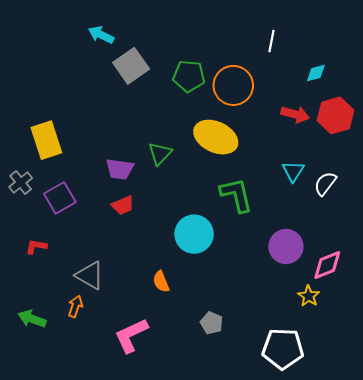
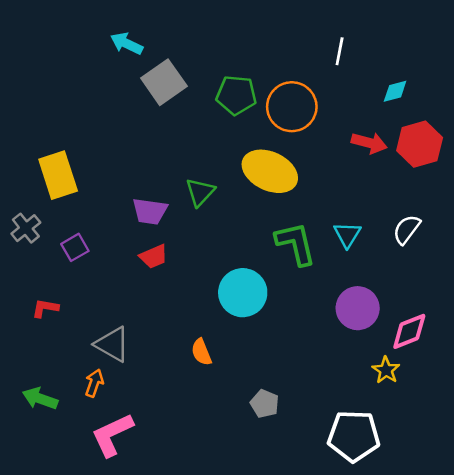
cyan triangle: (293, 171) -> (347, 235), moved
purple square: (60, 198) -> (75, 247), size x0.7
pink L-shape: (131, 335) -> (112, 435), moved

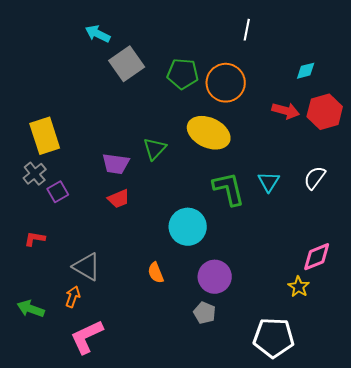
white line: (340, 51) -> (247, 30), moved
gray cross: (26, 228) -> (35, 174), moved
purple circle: (358, 308) -> (215, 277), moved

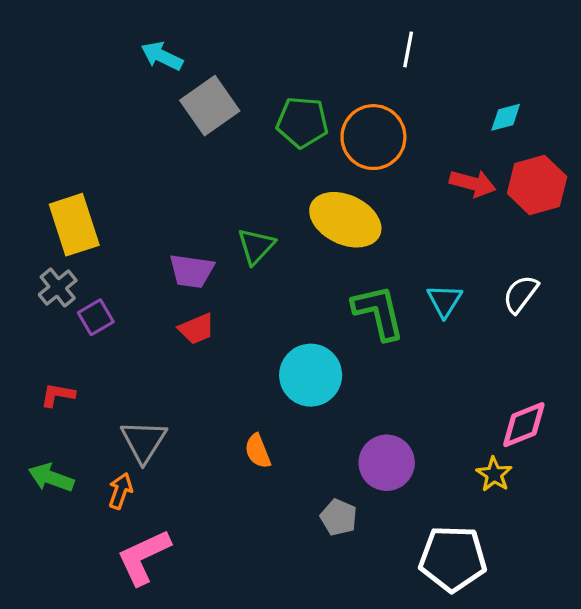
gray triangle: (87, 267) -> (144, 441), turned 32
purple circle: (215, 277) -> (387, 463), moved
green arrow: (31, 309) -> (51, 478), moved

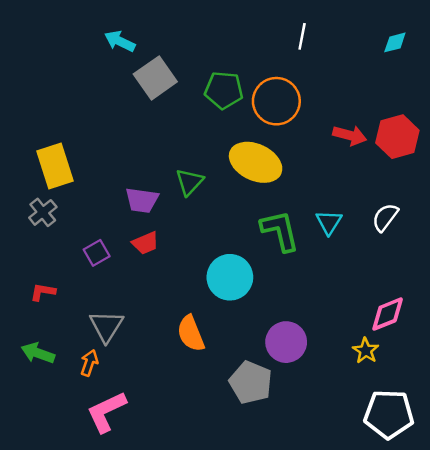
cyan diamond: (506, 117) -> (395, 42), moved
purple square: (96, 317) -> (97, 253), moved
orange semicircle: (258, 451) -> (191, 333), size x1.4
gray pentagon: (339, 517) -> (251, 382), size x1.6
white pentagon: (453, 559) -> (389, 414), moved

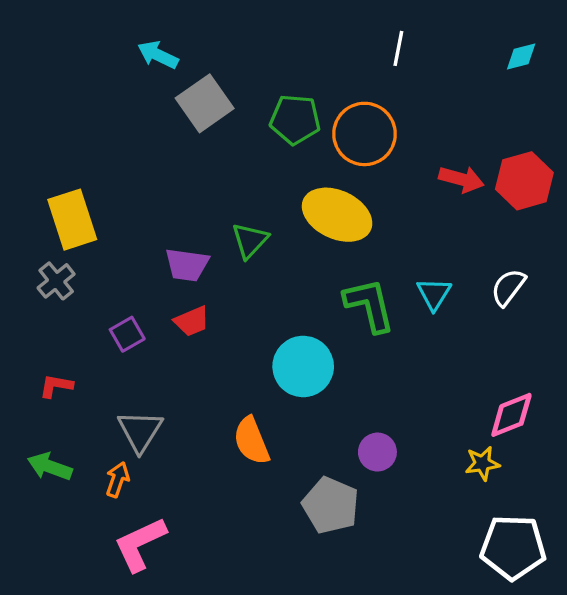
purple circle: (286, 342) -> (377, 452), size x0.7
yellow star: (366, 351) -> (482, 463), turned 30

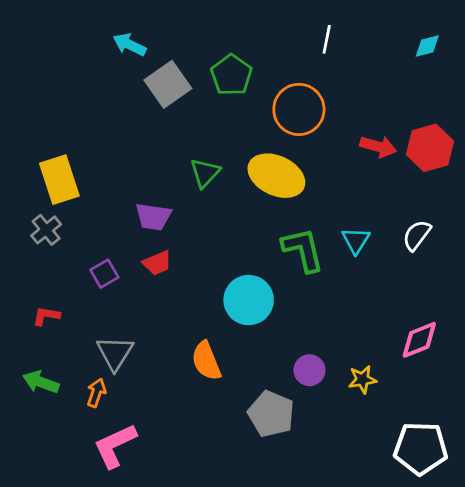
green pentagon: (295, 119) -> (231, 75), moved, turned 30
green triangle: (250, 241) -> (205, 173), moved
yellow star: (482, 463) -> (362, 379), moved

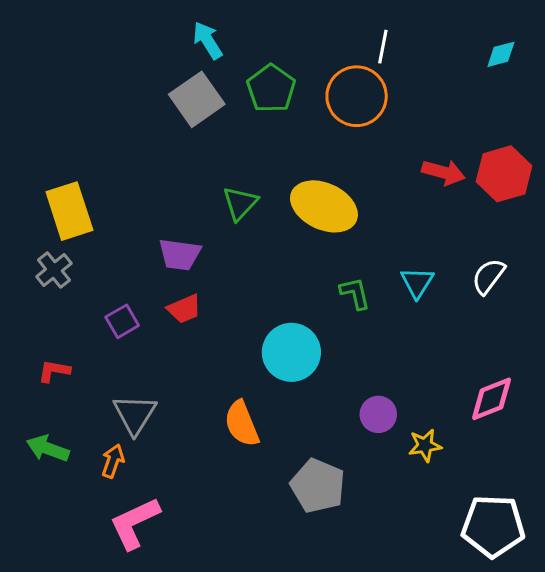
cyan arrow: (129, 45) -> (208, 40), moved, turned 32
orange circle: (299, 109) -> (357, 96), moved
green L-shape: (303, 250) -> (355, 293), size x0.6
purple circle: (309, 370) -> (378, 414), moved

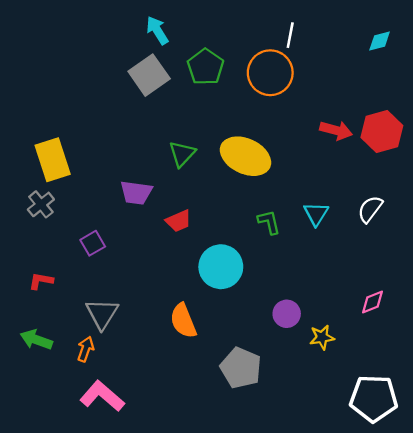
red trapezoid: (184, 309) -> (178, 221), moved
pink diamond: (492, 399) -> (372, 302), size x0.7
pink L-shape: (135, 523) -> (102, 396), turned 66

